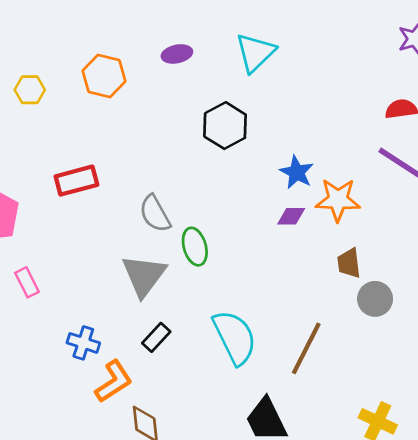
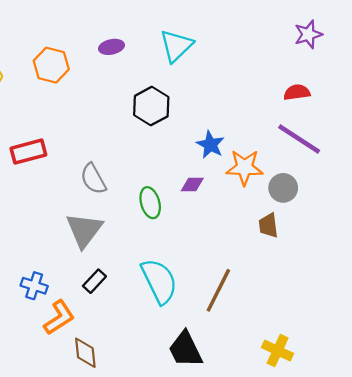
purple diamond: (291, 216) -> (192, 184), moved
green ellipse: (195, 247) -> (150, 203), moved
brown trapezoid: (349, 263) -> (268, 225), moved
gray circle: (375, 299) -> (283, 188), moved

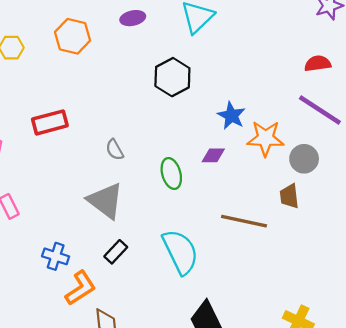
gray semicircle: (93, 179) -> (115, 150), size x0.7
gray triangle: (84, 230) -> (105, 201), turned -30
brown line: (218, 290) -> (244, 221), moved, turned 75

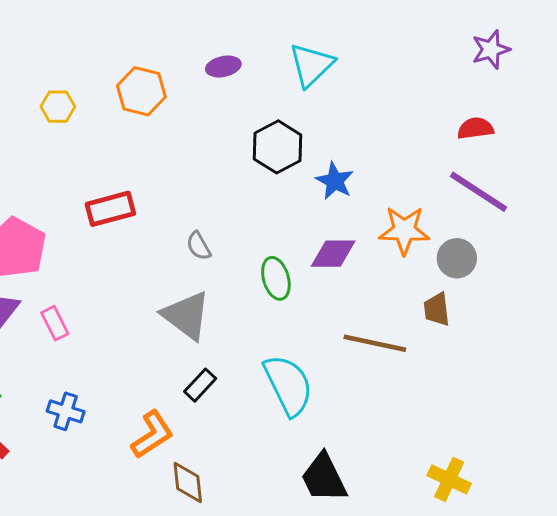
blue star: (231, 116) -> (335, 181), moved
purple diamond: (213, 155) -> (333, 254), size x1.4
blue cross: (56, 256) -> (66, 411), moved

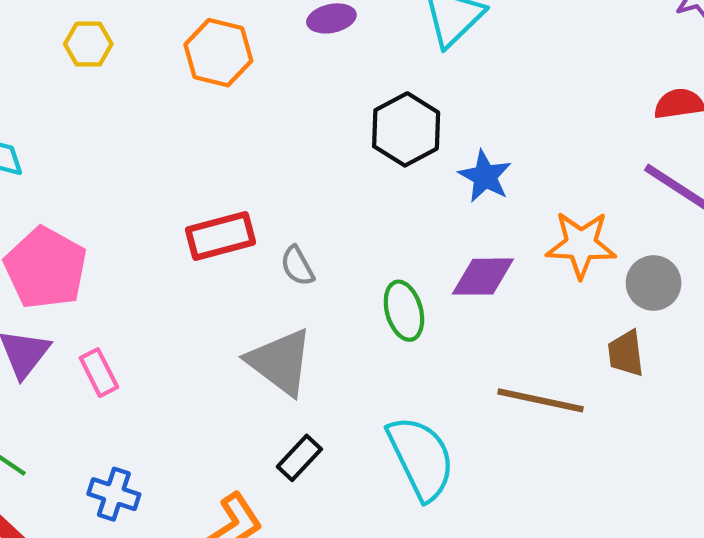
yellow hexagon: (58, 107) -> (88, 44), moved
red rectangle: (110, 209) -> (221, 236), moved

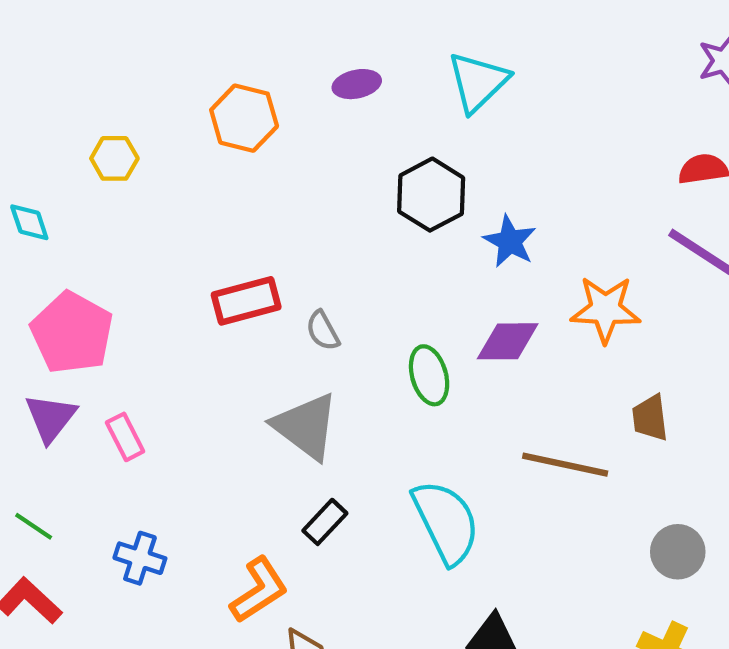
yellow hexagon: (88, 44) -> (114, 158), moved
gray circle: (654, 283) -> (678, 552), moved

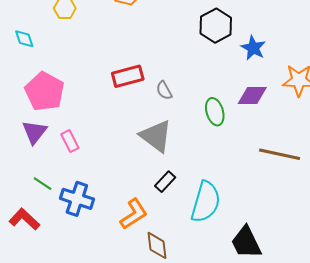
cyan semicircle: (446, 522) -> (206, 202), moved, turned 42
green line: (34, 526) -> (43, 184), moved
blue cross: (140, 558) -> (77, 199), size x1.4

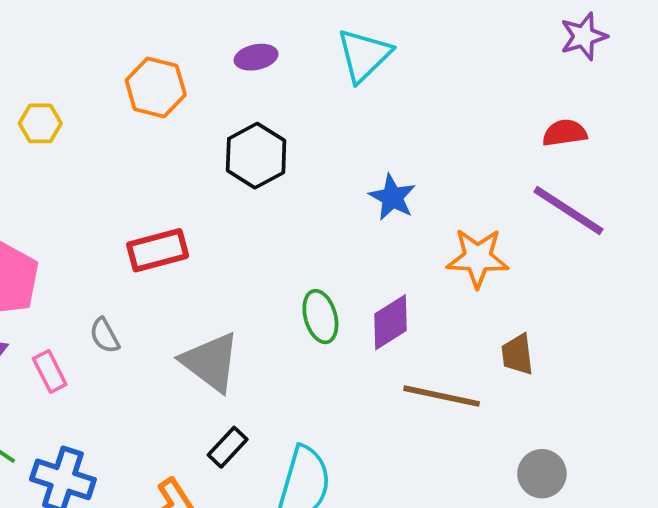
black hexagon: (216, 26) -> (256, 156), moved
gray semicircle: (164, 90) -> (105, 335), moved
purple diamond: (252, 96) -> (390, 322), moved, turned -32

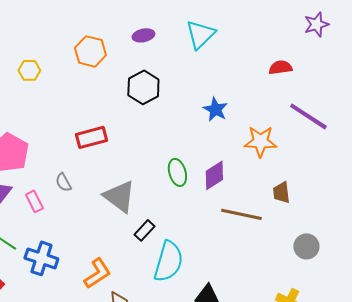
red semicircle: (565, 133) -> (280, 67), moved
black rectangle: (228, 447) -> (144, 230), moved
gray circle: (542, 474) -> (306, 246), moved

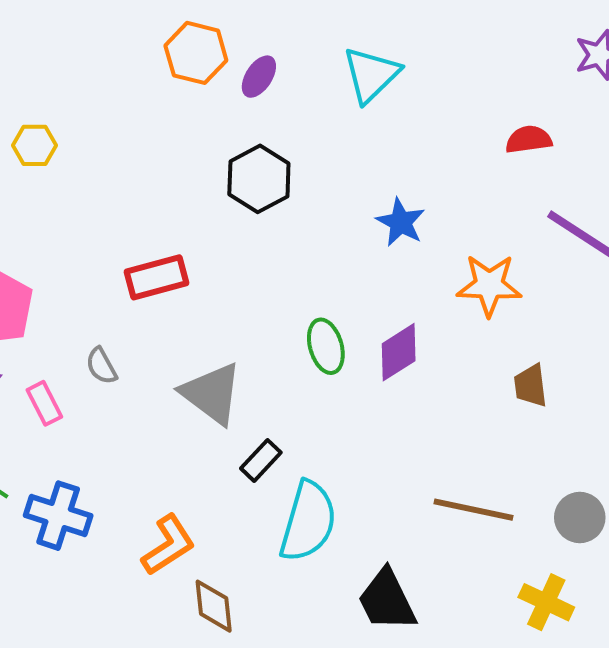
purple ellipse: (143, 35) -> (259, 77), turned -45
orange hexagon: (90, 51) -> (196, 53), moved
brown line: (241, 214) -> (473, 510), moved
gray circle: (306, 246) -> (580, 518), moved

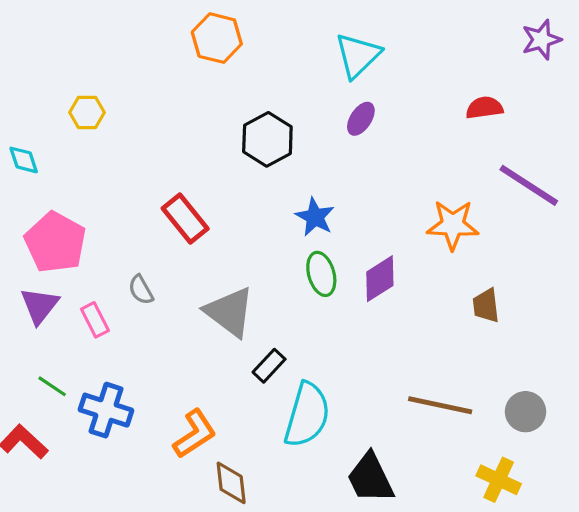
purple ellipse: (259, 77) -> (361, 119), moved
blue star: (401, 222) -> (315, 217), moved
red rectangle: (157, 277) -> (185, 219), turned 66

